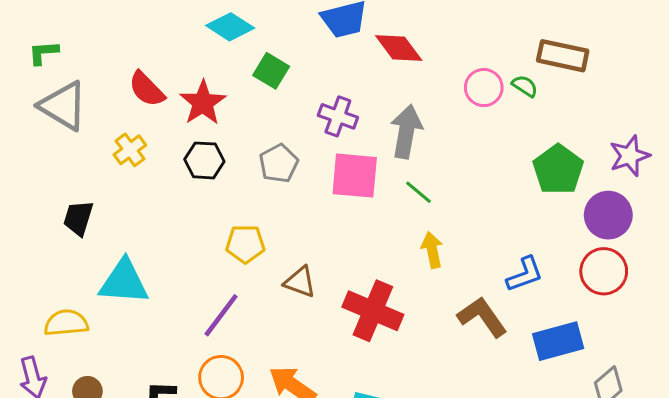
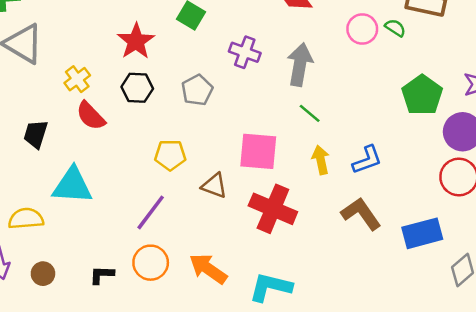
red semicircle: (147, 89) -> (91, 116), moved
pink square: (355, 176) -> (258, 151), moved
blue L-shape: (525, 274) -> (367, 160), moved

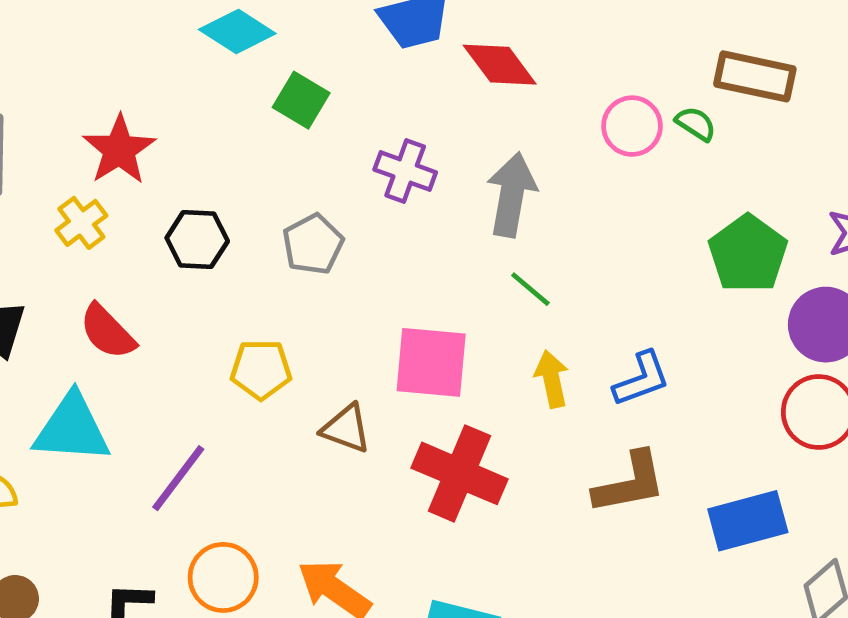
red star: (136, 41) -> (119, 150), moved
red semicircle: (91, 116) -> (107, 332), moved
purple line: (151, 212) -> (178, 478), moved
brown L-shape: (361, 214) -> (630, 483), turned 114

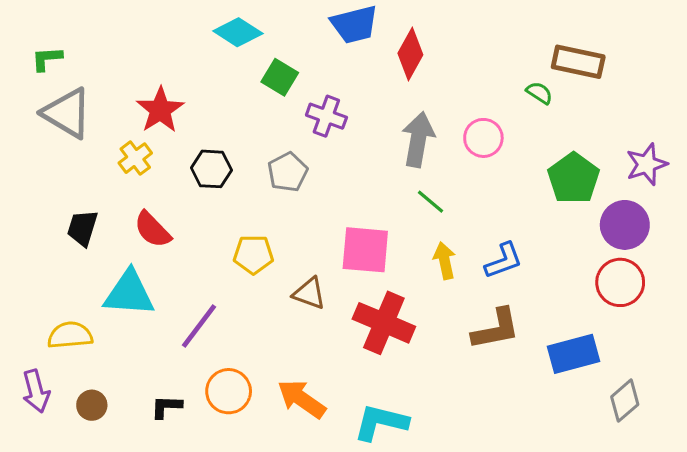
red diamond: (500, 65) -> (410, 54), turned 66
pink circle: (632, 126) -> (483, 138), moved
purple cross: (405, 171) -> (326, 116), moved

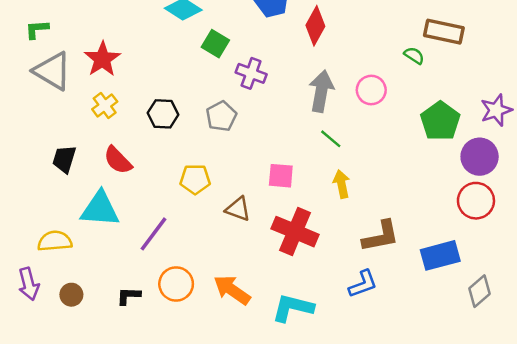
red star: (160, 110) -> (102, 59), moved
pink square: (365, 250) -> (281, 176), size x0.7
blue L-shape: (504, 261) -> (363, 284), moved

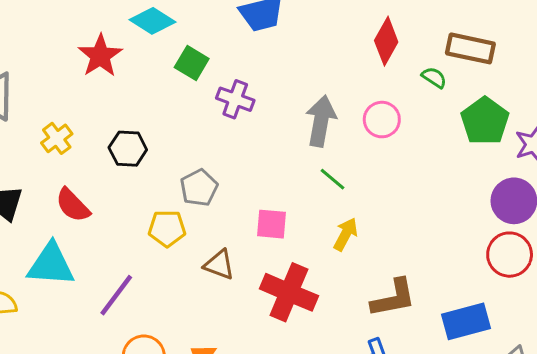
red diamond: (315, 26) -> (386, 41), moved
red star: (102, 59) -> (100, 56), moved
gray pentagon: (221, 116) -> (199, 188), moved
green pentagon: (440, 121) -> (485, 121), moved
yellow arrow: (341, 184) -> (346, 234), turned 40

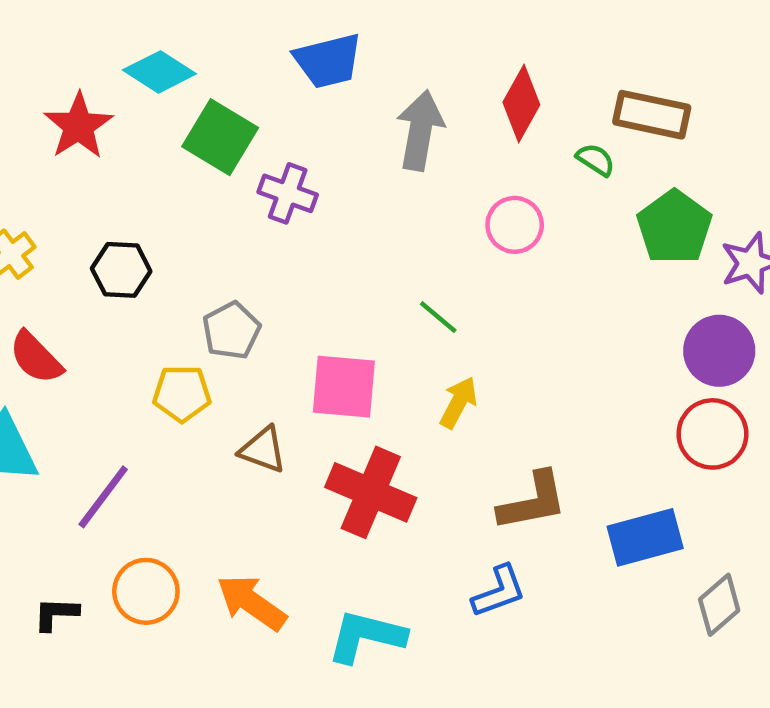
green square: (192, 63) -> (220, 137), size x1.4
gray arrow: (321, 121) -> (420, 130), moved
pink square: (272, 224) -> (344, 387), size x1.4

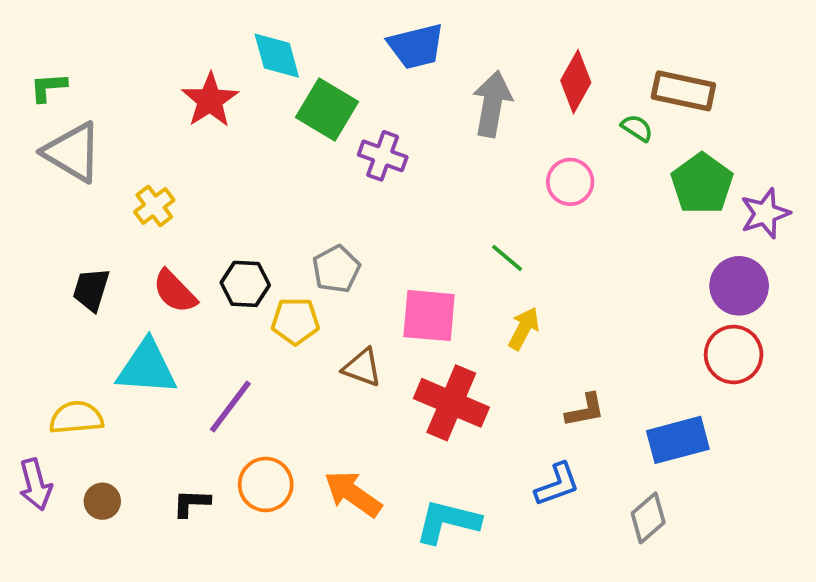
cyan diamond: (159, 72) -> (277, 56), turned 42
black hexagon: (121, 270) -> (245, 284), moved
brown L-shape: (533, 501) -> (585, 410), size x0.7
gray diamond: (719, 605) -> (648, 518), moved

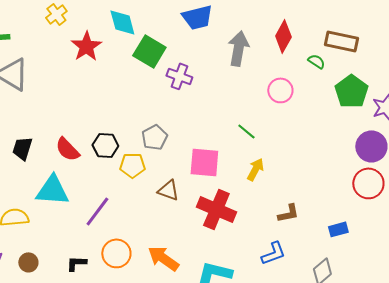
yellow cross: (154, 206) -> (56, 14), moved
blue rectangle: (678, 440) -> (338, 229), size x0.6

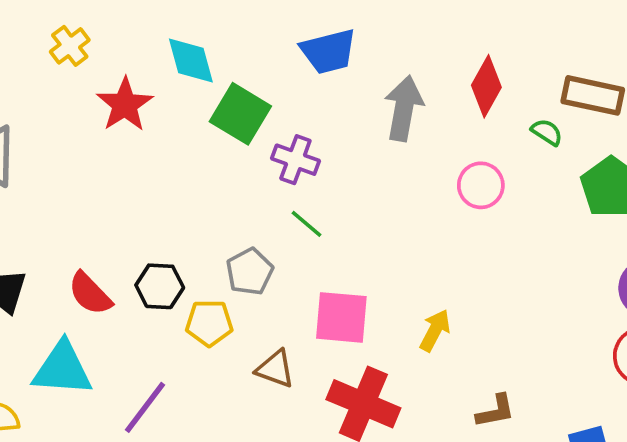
green line: (246, 131) -> (306, 224), moved

